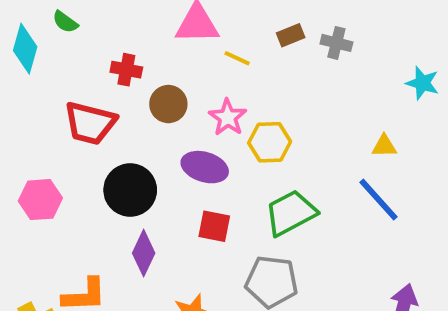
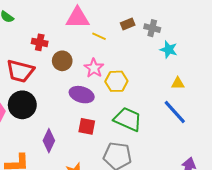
cyan star: (422, 83) -> (169, 50), moved
black circle: (130, 190) -> (22, 105), moved
green trapezoid: (291, 213) -> (128, 119), turned 52

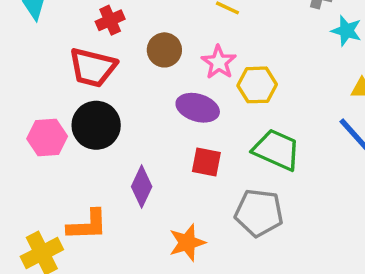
red cross: (40, 42) -> (110, 20), moved, turned -35

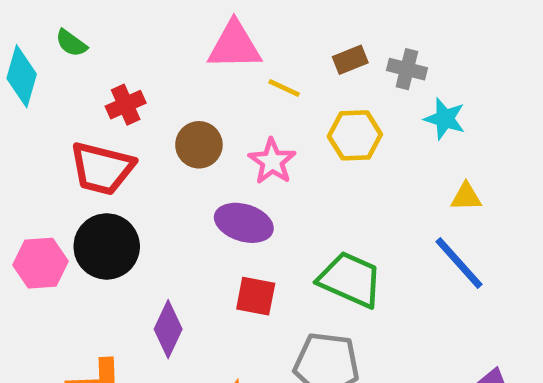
yellow hexagon: (257, 85) -> (355, 135), moved

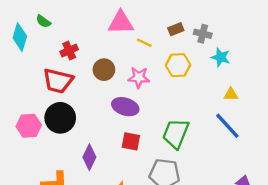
pink star: (272, 161) -> (139, 77), turned -30
green trapezoid: (350, 280) -> (176, 134), turned -92

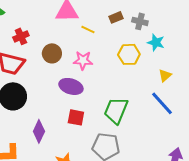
yellow hexagon: (178, 65) -> (129, 54), moved
yellow triangle: (231, 94) -> (165, 75), turned -40

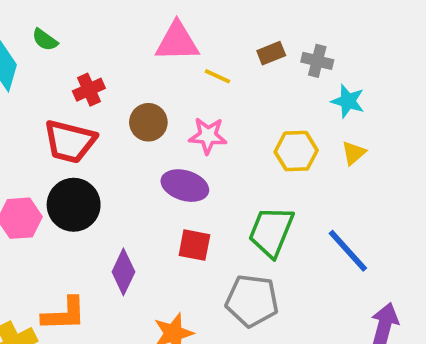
yellow hexagon: (129, 54) -> (296, 151), moved
yellow triangle: (165, 75) -> (354, 153), moved
blue line: (162, 103) -> (348, 251), moved

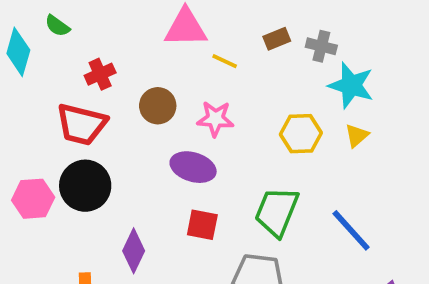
cyan star: (348, 101) -> (351, 85), size x1.4

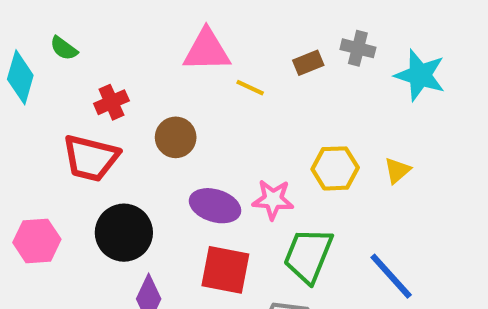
gray cross: (321, 46) -> (358, 48), moved
cyan star: (351, 85) -> (420, 75), moved
pink star: (215, 119) -> (273, 199), moved
black circle: (85, 186) -> (124, 233), moved
red square: (202, 225) -> (225, 270), size x1.4

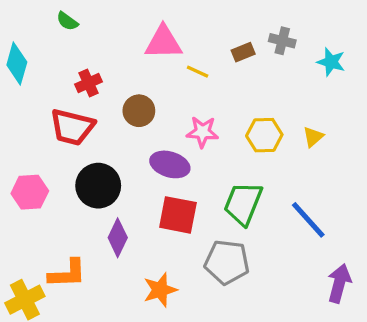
green semicircle: (64, 48) -> (67, 21), moved
cyan star: (420, 75) -> (331, 62), size x0.7
pink star: (273, 199) -> (202, 132), moved

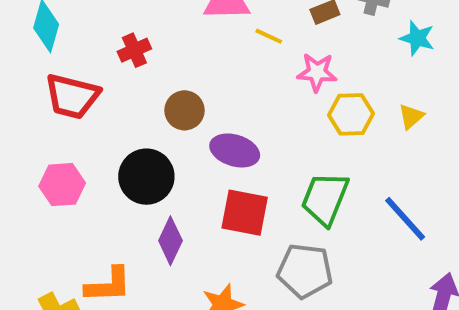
cyan star: (331, 62) -> (417, 38), moved
brown circle: (139, 111) -> (185, 110), moved
red trapezoid: (72, 127) -> (72, 96), moved
pink star: (202, 132) -> (317, 72), moved

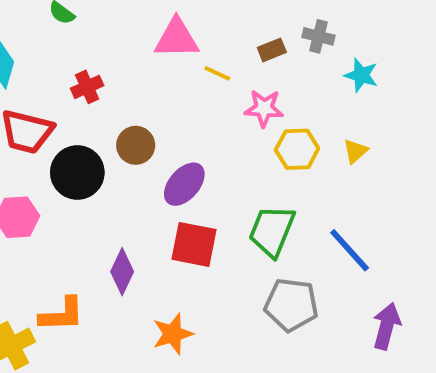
purple ellipse: (235, 150) -> (184, 184), turned -66
black circle: (146, 177) -> (77, 172), moved
gray pentagon: (305, 271) -> (291, 305), moved

